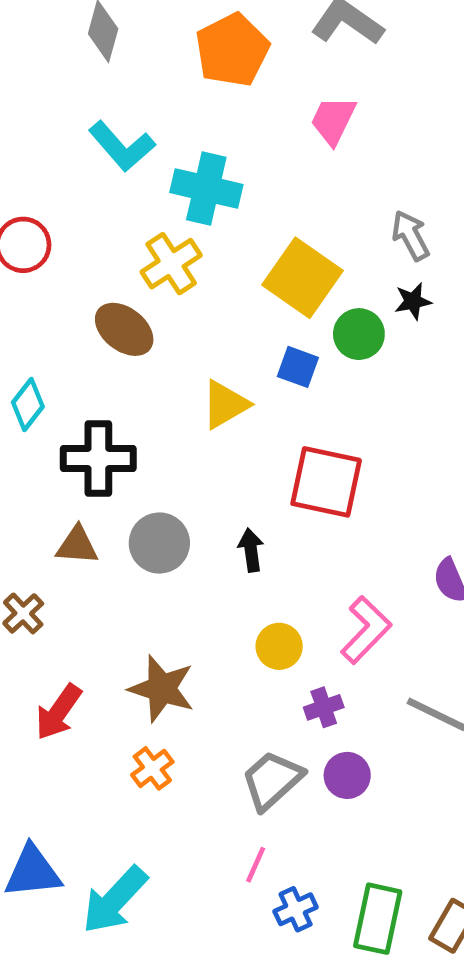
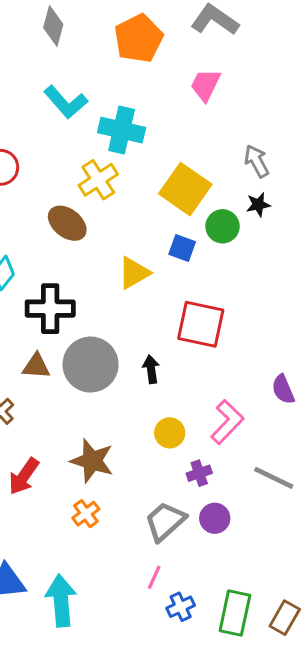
gray circle: (159, 543) -> (91, 365), size x1.4
cyan arrow: (115, 900) -> (61, 601), turned 132

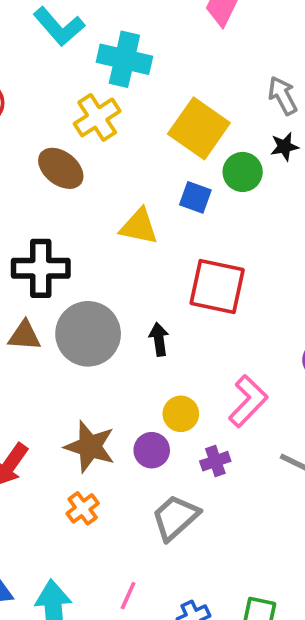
yellow triangle: (134, 273) -> (139, 227), turned 42
purple circle: (215, 518) -> (152, 450), moved
pink line: (154, 577) -> (128, 596), moved

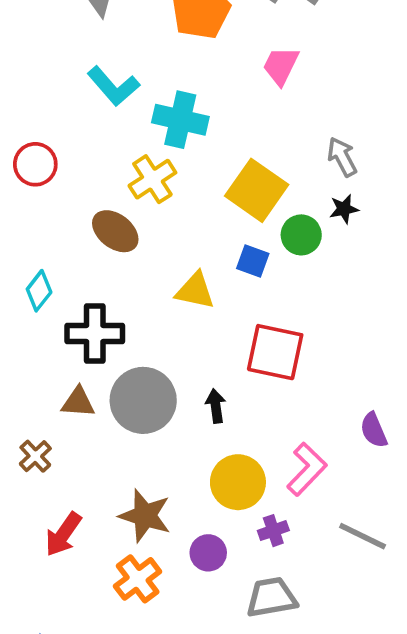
yellow circle: (181, 414) -> (238, 482), size x1.5
purple circle: (152, 450) -> (208, 553), moved
orange cross: (83, 508) -> (138, 579), size x1.4
gray trapezoid: (175, 517) -> (271, 597), moved, turned 32

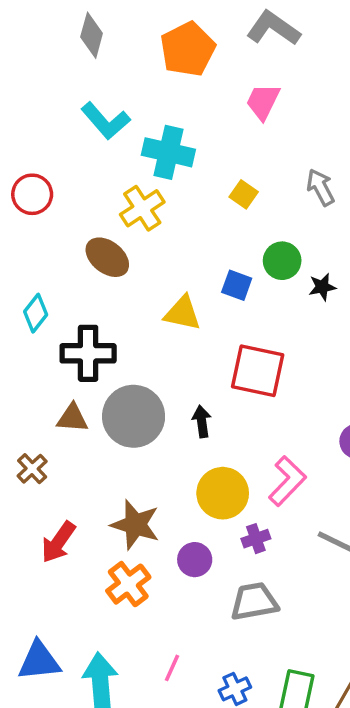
yellow square: (257, 190) -> (244, 194), moved, size x0.5
black star: (344, 209) -> (322, 287), moved

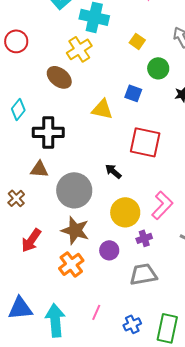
green circle: (282, 261) -> (158, 68), moved
gray circle: (134, 416) -> (74, 190), moved
black arrow: (202, 422) -> (113, 171), turned -42

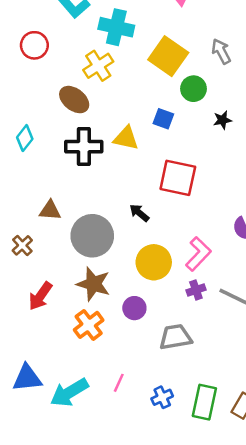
red circle: (16, 41) -> (34, 45), moved
yellow square: (137, 41) -> (168, 56), size x2.0
black cross: (48, 132) -> (84, 147), moved
purple cross: (144, 238) -> (196, 290), moved
cyan arrow: (55, 320) -> (69, 392), turned -116

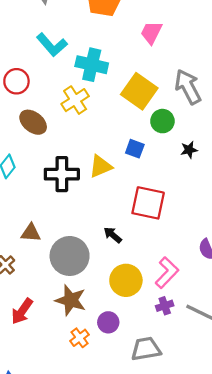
gray arrow: (221, 51) -> (188, 87), size x1.5
brown ellipse: (74, 100) -> (33, 122), moved
yellow triangle: (126, 138) -> (101, 166), turned -35
orange cross: (89, 325) -> (80, 338), moved, size x0.7

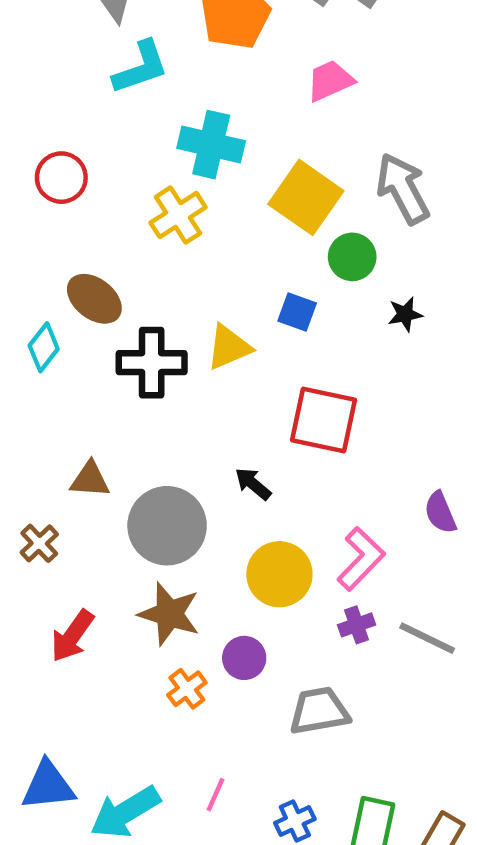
pink trapezoid: (151, 33) -> (330, 81), turned 40
cyan L-shape: (52, 45) -> (141, 67), moved, turned -68
brown ellipse: (33, 122) -> (94, 299), moved

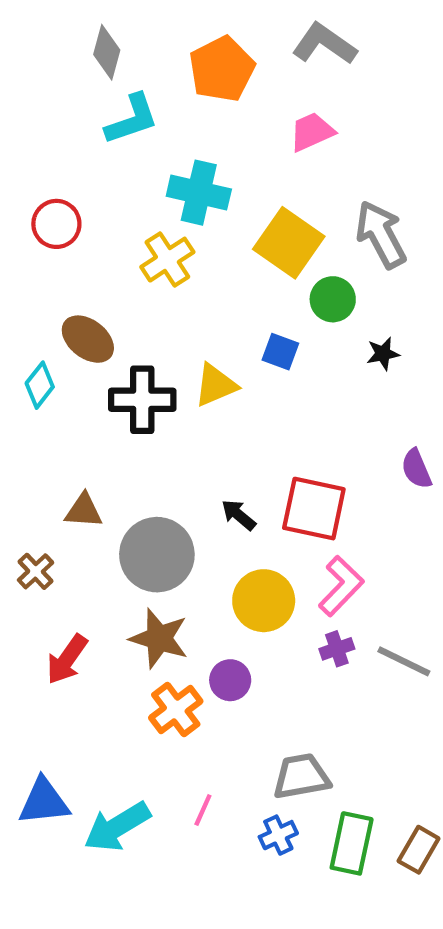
red square: (324, 420) -> (314, 509), moved
purple semicircle: (440, 513) -> (416, 469), moved
orange cross: (187, 689) -> (176, 709), size x1.4
gray trapezoid: (319, 711) -> (301, 776), moved

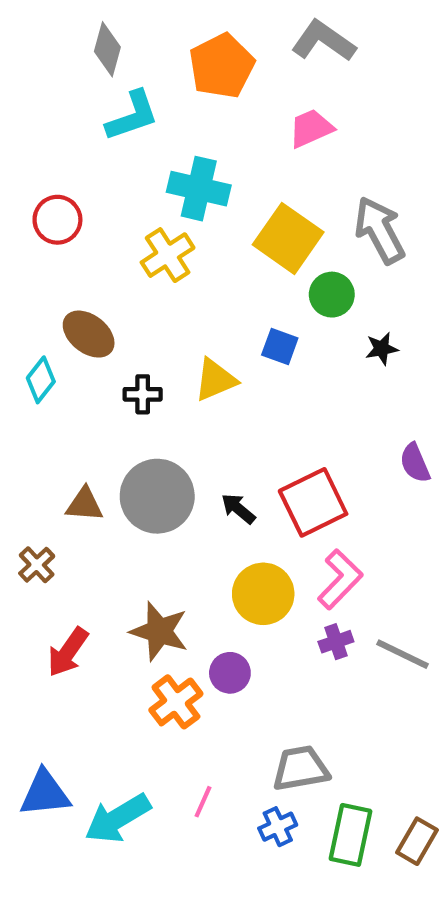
black cross: (142, 400) -> (143, 394), size x0.6
red square: (314, 509) -> (313, 502), turned -38
gray circle: (157, 555) -> (157, 496), moved

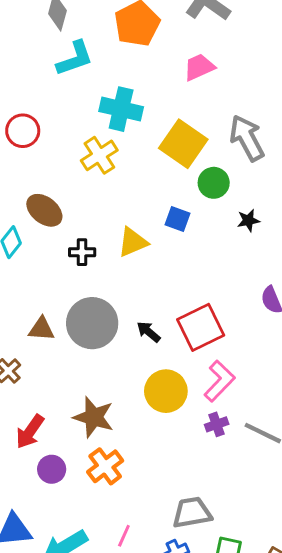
purple circle: (230, 673) -> (52, 469), moved

